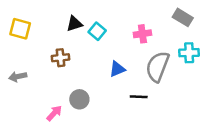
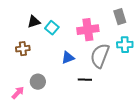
gray rectangle: (183, 17) -> (120, 17), turned 42
pink cross: (142, 34) -> (88, 30), size x1.5

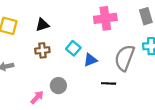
black triangle: (34, 22) -> (42, 25), moved
cyan square: (52, 28) -> (73, 48), moved
pink cross: (88, 30) -> (105, 18), moved

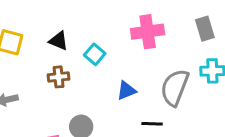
black triangle: (42, 25) -> (59, 41), turned 40
cyan square: (73, 48) -> (95, 54), moved

